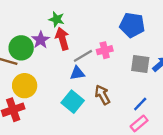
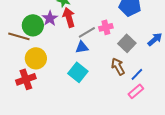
gray square: (140, 64) -> (127, 43), moved, turned 36
brown arrow: (102, 95) -> (118, 66), moved

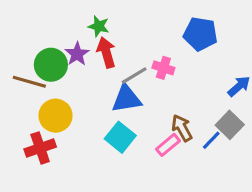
pink cross: (106, 27) -> (163, 68), turned 32
gray square: (127, 43) -> (230, 125), moved
blue triangle: (82, 47) -> (126, 99), size x1.5
pink rectangle: (136, 91) -> (168, 145), moved

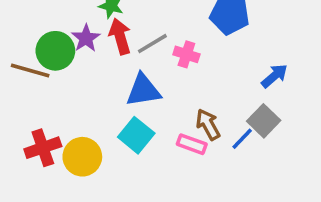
gray line: (134, 76) -> (152, 44), moved
yellow circle: (55, 116) -> (82, 157), moved
pink rectangle: (168, 145) -> (192, 144), turned 60

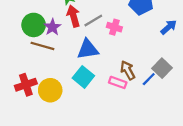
purple star: (86, 38) -> (52, 27), moved
brown line: (30, 71) -> (42, 46), moved
blue arrow: (274, 76) -> (169, 27), moved

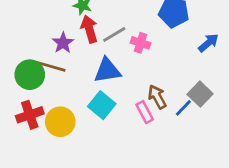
green circle: (34, 25) -> (30, 75), moved
pink rectangle: (118, 82) -> (145, 112), turned 42

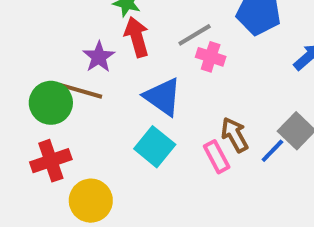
gray line: (114, 35) -> (195, 35), moved
blue triangle: (107, 71) -> (163, 97), turned 44
yellow circle: (60, 122) -> (91, 201), moved

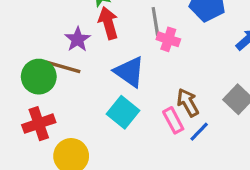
gray line: (195, 35) -> (155, 22), turned -68
blue line: (272, 151) -> (199, 132), moved

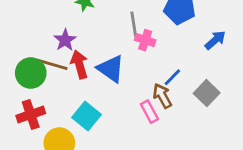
red arrow: (108, 23) -> (79, 64), moved
cyan square: (123, 112) -> (87, 116), moved
blue line: (199, 132) -> (172, 77), moved

